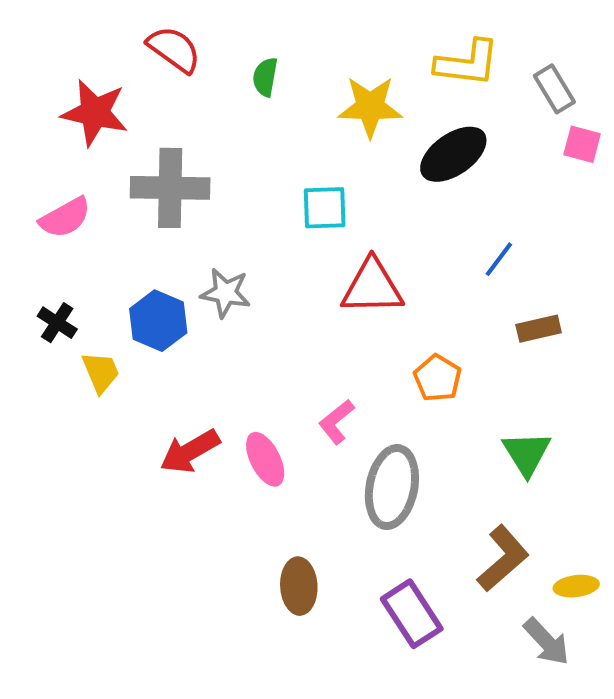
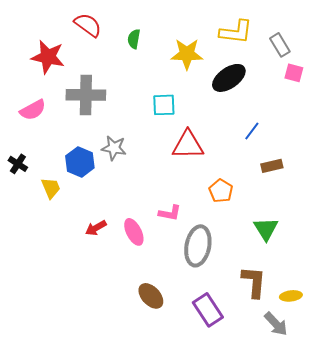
black cross: (57, 323) -> (18, 164), moved
pink L-shape: (336, 422) -> (170, 213), turned -130
red arrow: (190, 451) -> (96, 228), size x0.7
brown L-shape: (503, 558) -> (254, 282), turned -44
brown ellipse: (299, 586) -> (151, 296), turned -40

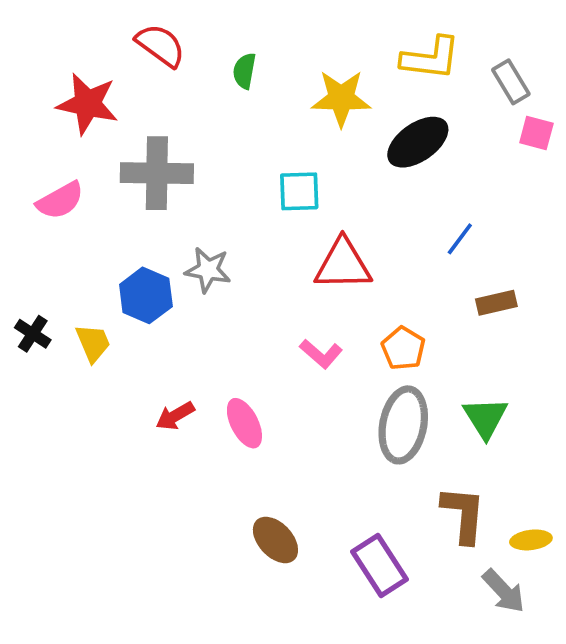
black cross: (18, 164) -> (33, 334), moved
pink L-shape: (170, 213) -> (321, 354), moved, turned 30
gray ellipse: (198, 246) -> (403, 425), moved

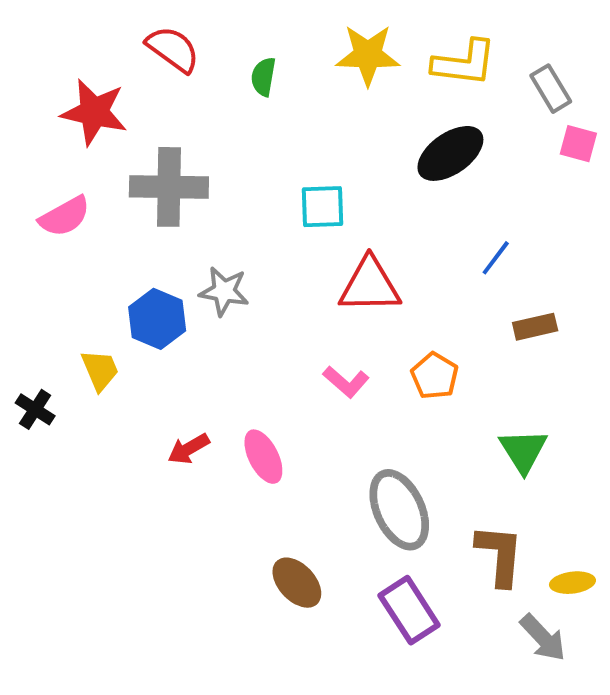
yellow star: (341, 98) -> (368, 55), moved
black cross: (33, 334) -> (35, 409), moved
gray ellipse: (403, 425) -> (399, 510), moved, turned -36

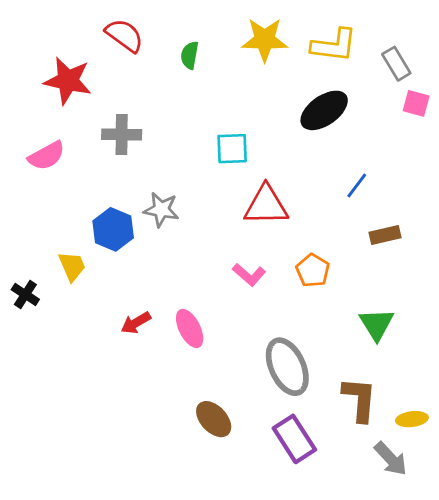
gray cross: (169, 187) -> (122, 134), size x0.7

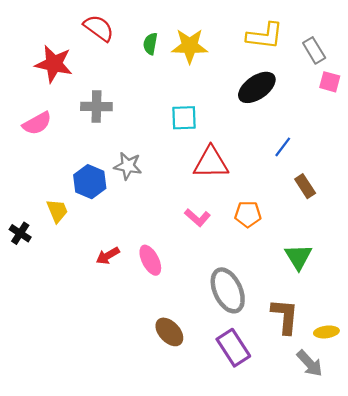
yellow star: (265, 40) -> (190, 46), moved
brown rectangle: (385, 235) -> (305, 186), turned 70
orange pentagon: (313, 270) -> (248, 214), turned -30

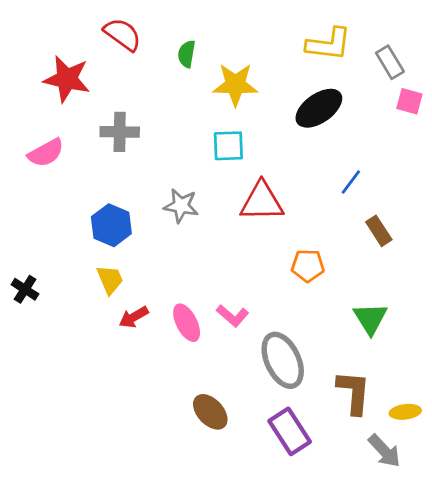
yellow star: (190, 46) -> (235, 85), moved
gray star: (128, 166) -> (181, 206), moved
yellow trapezoid: (57, 211) -> (110, 280), moved
pink L-shape: (197, 218) -> (233, 316), moved

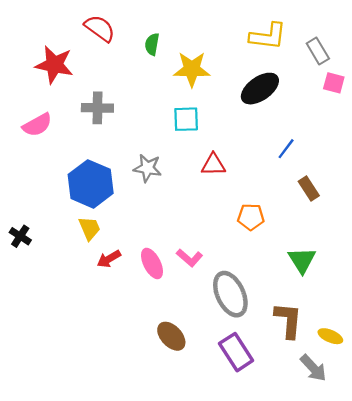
red triangle: (262, 202) -> (213, 165), size x0.7
blue hexagon: (111, 225) -> (91, 184), size x1.4
yellow ellipse: (405, 412) -> (330, 336), turned 30

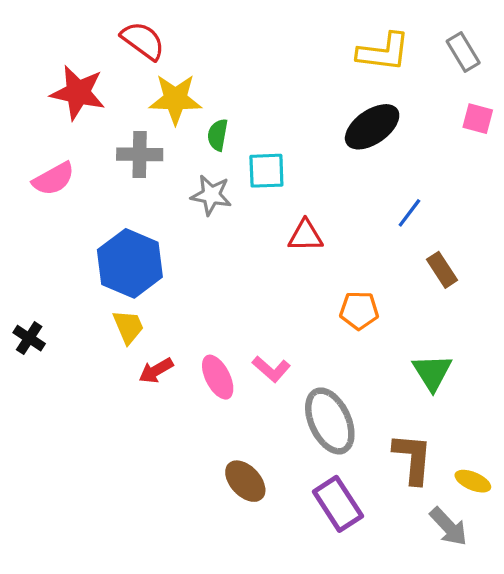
green semicircle: (152, 44) -> (218, 135), moved
gray rectangle: (318, 51) -> (463, 52), moved
yellow star: (192, 69) -> (175, 99), moved
gray star: (147, 168) -> (211, 195), moved

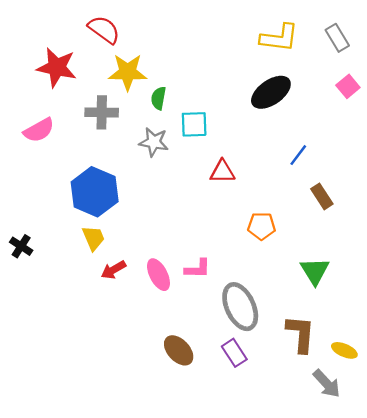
pink square: (478, 119) -> (348, 86), turned 35
pink L-shape: (271, 369) -> (198, 269), turned -40
purple rectangle: (338, 504) -> (234, 353), moved, size x0.7

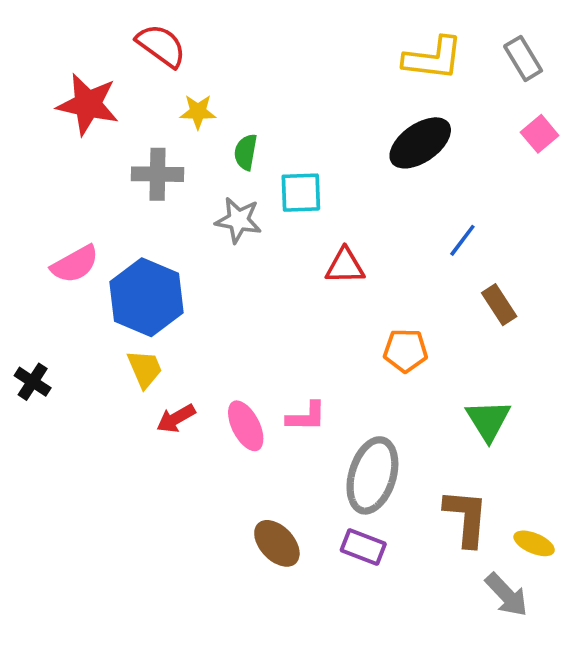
yellow star: (128, 72) -> (198, 112), size x0.6
pink semicircle: (39, 130) -> (75, 264), moved
gray ellipse: (240, 307) -> (372, 475), turned 42
purple rectangle: (234, 353) -> (363, 547), turned -36

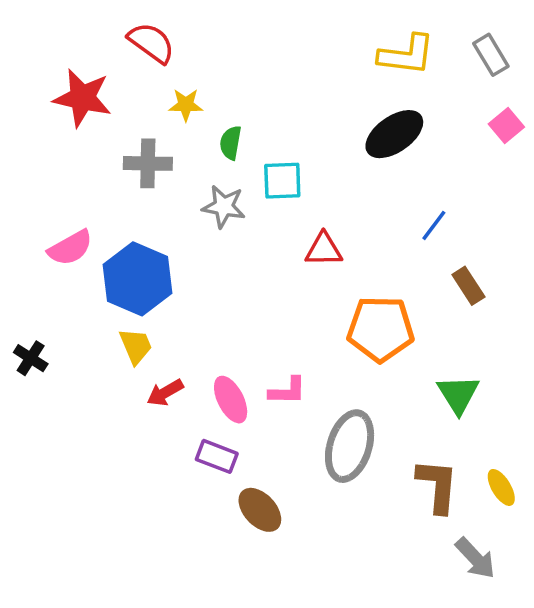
orange pentagon: (406, 351) -> (381, 329), size x1.6
yellow ellipse: (534, 543) -> (501, 487), moved, turned 36
purple rectangle: (363, 547) -> (217, 456), moved

